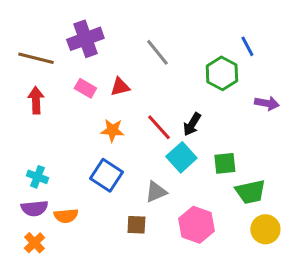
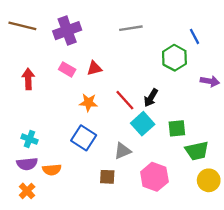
gray line: (157, 52) -> (131, 28), moved, turned -60
brown line: (36, 58) -> (22, 26), moved

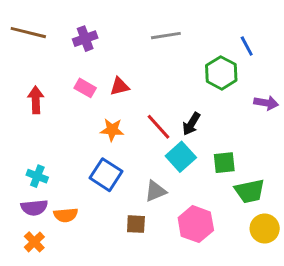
purple cross: (67, 31) -> (85, 39), size x0.7

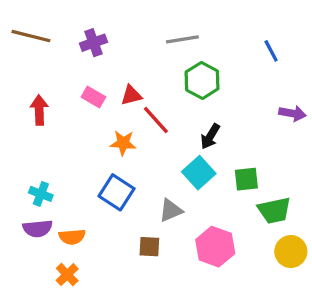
green hexagon: (221, 73) -> (202, 80), moved
red line: (158, 127) -> (156, 120), moved
orange cross: (34, 242) -> (67, 275), moved

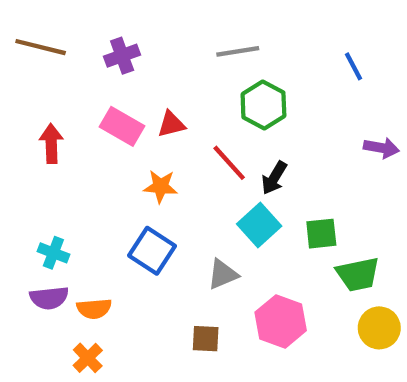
pink rectangle: (93, 97) -> (122, 126), size x1.4
red line: (156, 120) -> (229, 163), moved
brown square: (149, 247) -> (206, 339), moved

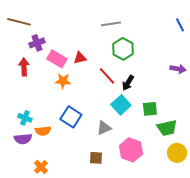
purple cross: (122, 56) -> (37, 43), moved
blue line: (354, 66) -> (180, 25), moved
orange star: (161, 186) -> (63, 81), moved
orange semicircle: (94, 309) -> (43, 131), moved

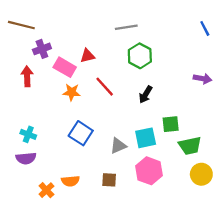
red triangle: (80, 58) -> (87, 56), moved
red line: (107, 76) -> (105, 87), moved
cyan square: (121, 105) -> (146, 138), moved, turned 30
orange semicircle: (43, 131) -> (70, 181), moved

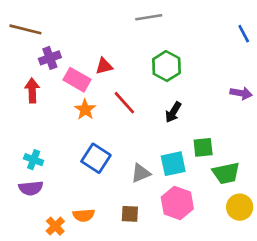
gray line: (126, 27) -> (149, 17), moved
orange star: (72, 92) -> (85, 109), turned 30

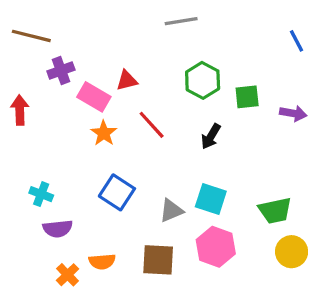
red arrow: (32, 90) -> (20, 110), moved
green square: (203, 147) -> (247, 97), moved
cyan square: (173, 164) -> (211, 199), turned 30
purple semicircle: (31, 188) -> (58, 229), moved
brown square: (130, 214) -> (158, 260), size x1.5

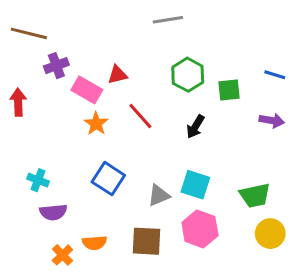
blue line: (296, 41) -> (275, 75), moved, turned -45
purple arrow: (293, 113) -> (272, 121), moved

